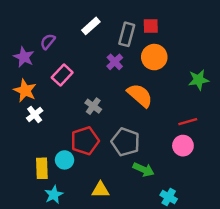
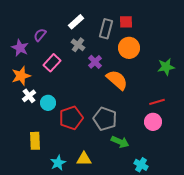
purple cross: (115, 62) -> (95, 62), moved
orange star: (25, 91) -> (21, 76), turned 30
gray cross: (93, 106) -> (78, 45), moved
cyan circle: (65, 160) -> (48, 103), moved
cyan star: (54, 195) -> (58, 163), moved

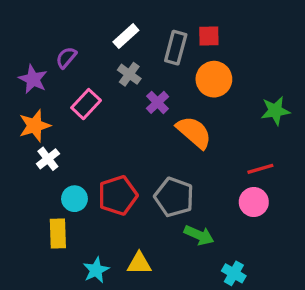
cyan circle: (48, 103) -> (74, 199), moved

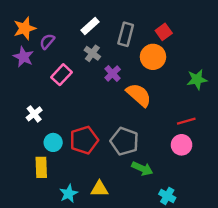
red square: (209, 36) -> (164, 32), moved, turned -35
orange star: (35, 126) -> (25, 28), moved

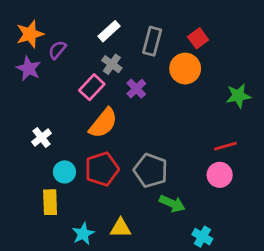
pink rectangle: (61, 75) -> (92, 87), moved
orange semicircle: (139, 95) -> (103, 123), moved, turned 88

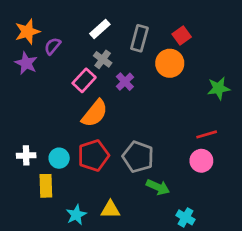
white cross: (41, 137) -> (26, 155), moved, turned 36

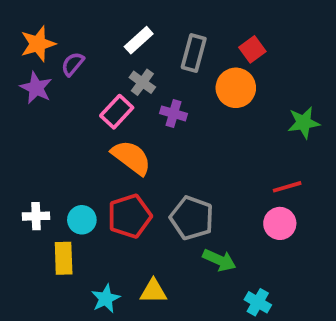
purple cross: (125, 82) -> (173, 113), turned -30
orange semicircle: (95, 113) -> (131, 157), turned -92

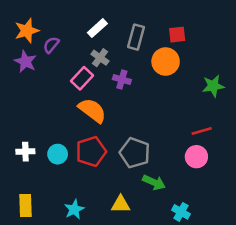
red square: (252, 49) -> (177, 35), turned 30
yellow rectangle: (64, 258) -> (25, 206), moved
yellow triangle: (153, 291) -> (121, 204), moved

